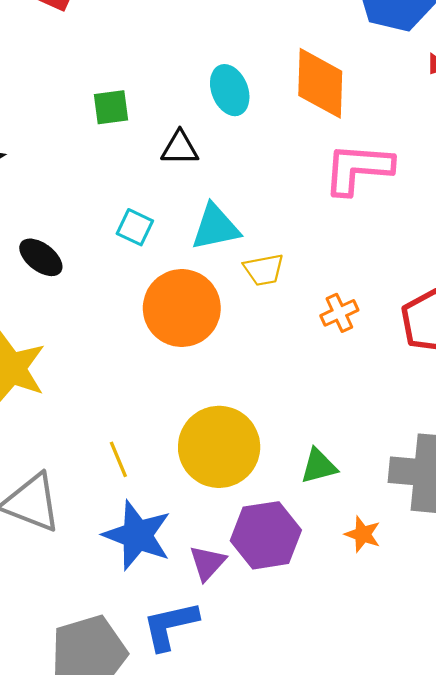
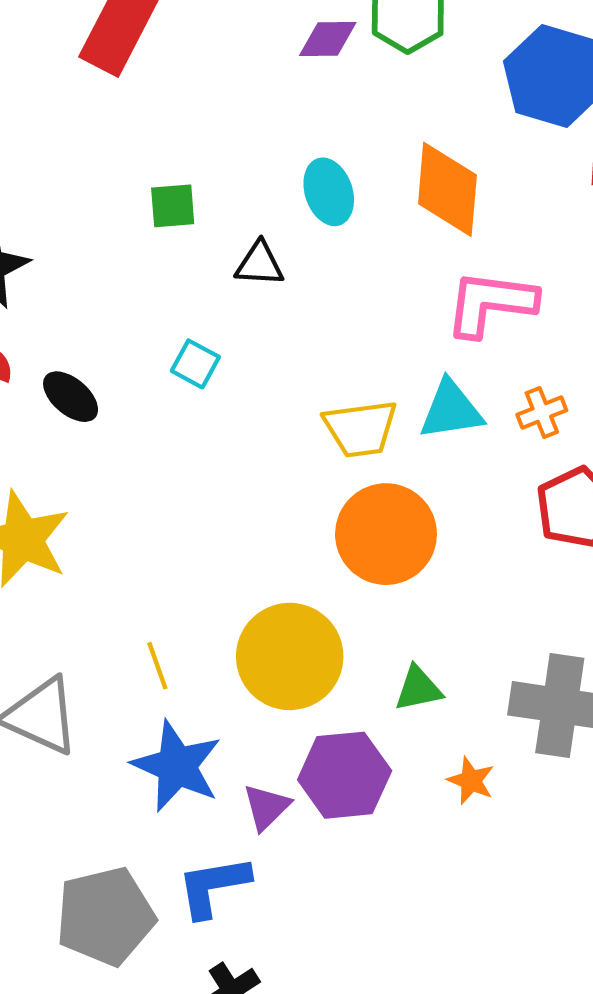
cyan triangle: (216, 227) -> (451, 410), moved
yellow trapezoid: (264, 270) -> (361, 429), size x1.4
orange circle: (182, 308) -> (386, 534), moved
orange cross: (339, 313) -> (542, 413), moved

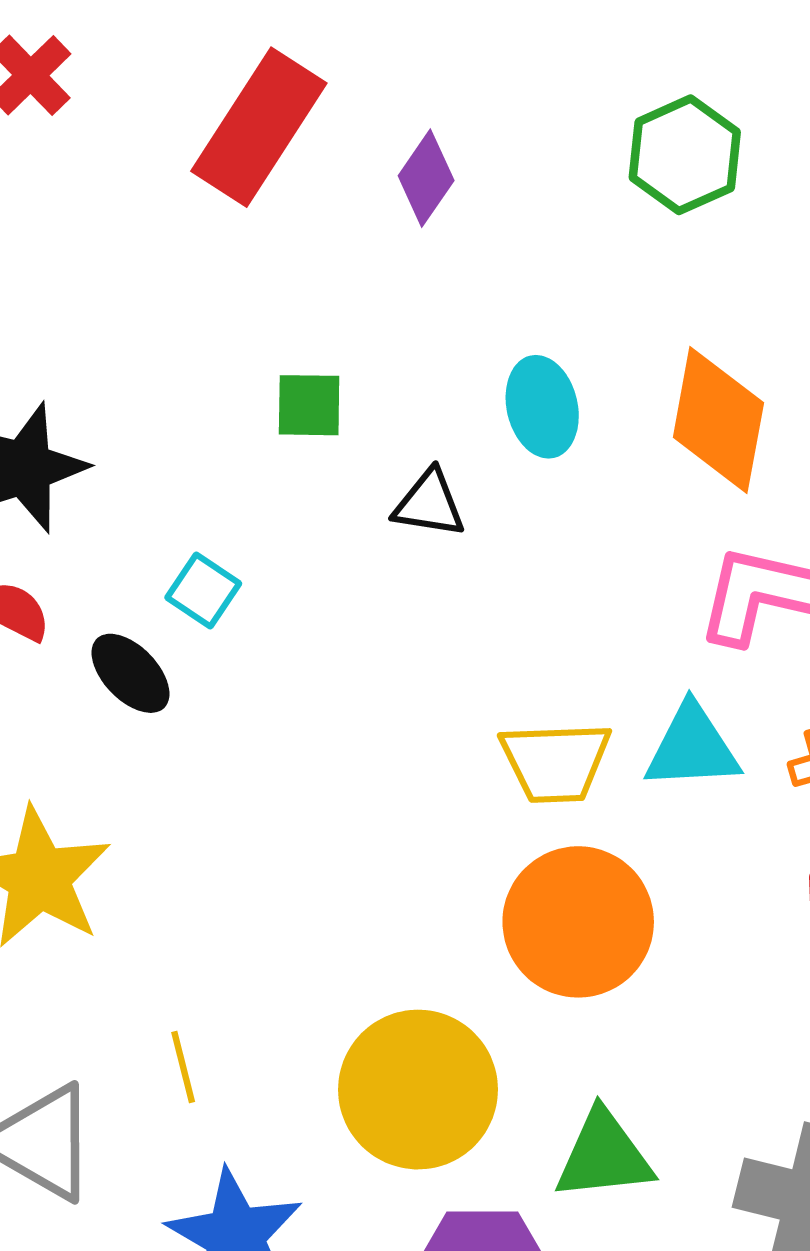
purple diamond: (328, 39) -> (426, 178), moved, turned -60
cyan square: (195, 364) -> (203, 590), moved
yellow line: (157, 666) -> (183, 1067), moved
green triangle: (418, 689) -> (604, 1155), size x1.4

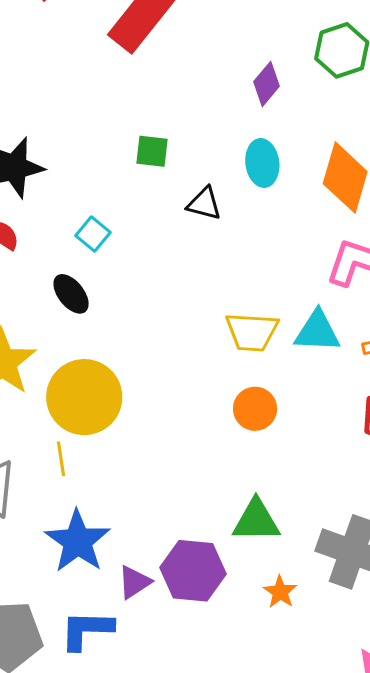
purple diamond: (426, 178) -> (266, 84), moved
black ellipse: (130, 673) -> (71, 294), moved
orange circle: (578, 922) -> (255, 409), size x0.6
yellow circle: (418, 1090) -> (84, 397), moved

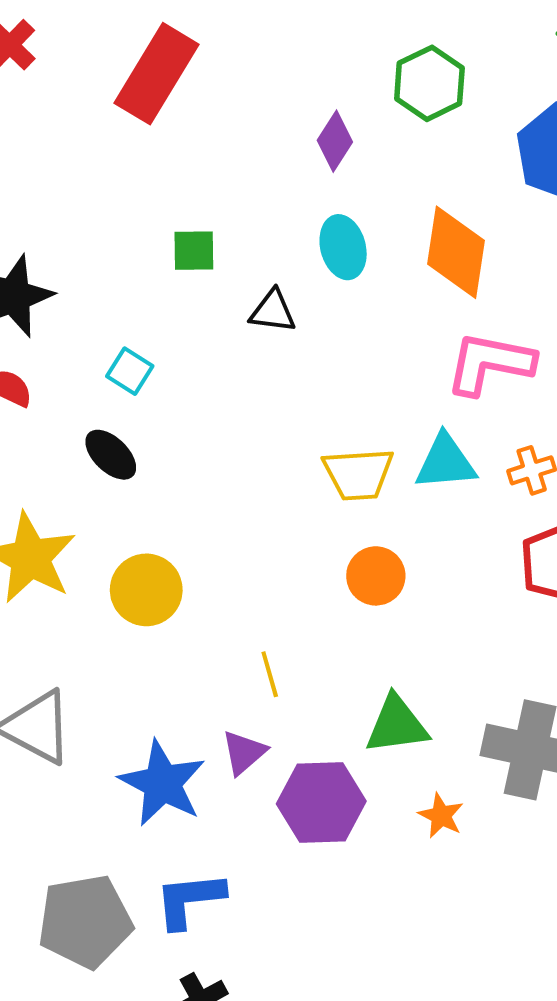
yellow circle: (84, 397) -> (146, 590), size x0.7
yellow line: (61, 459) -> (270, 674), moved
purple triangle: (134, 582) -> (244, 753), moved

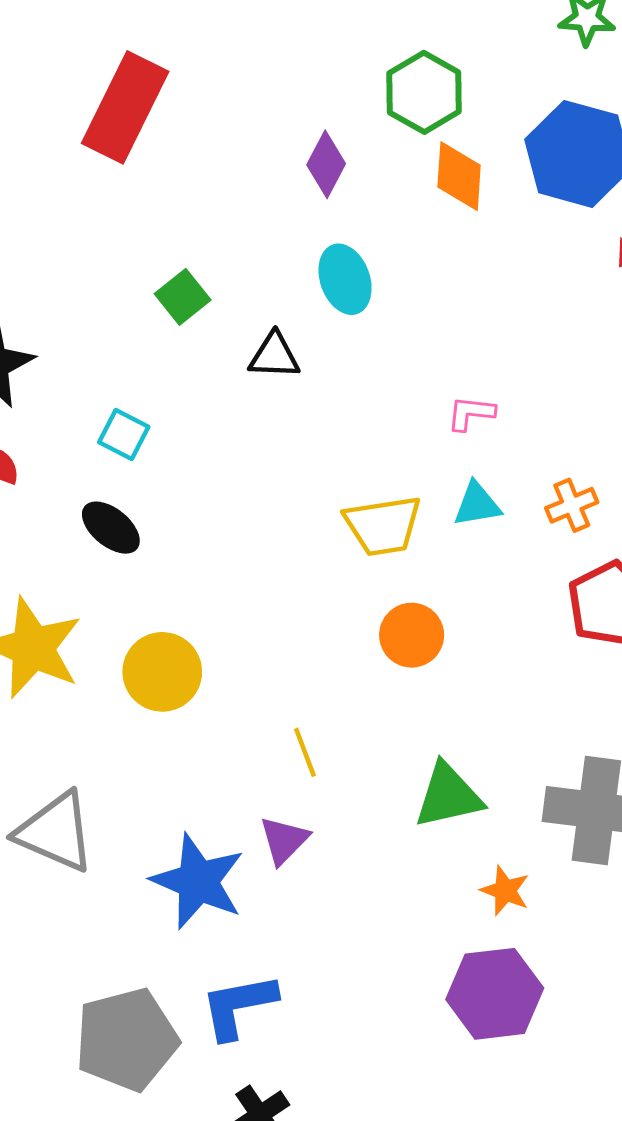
green square: (194, 251) -> (183, 297), turned -33
orange diamond: (456, 252) -> (459, 176), moved, size x0.7
pink L-shape: (490, 363) -> (471, 413), moved, size x0.5
cyan triangle: (445, 462) -> (477, 504), size x0.7
purple hexagon: (321, 803) -> (495, 994), moved

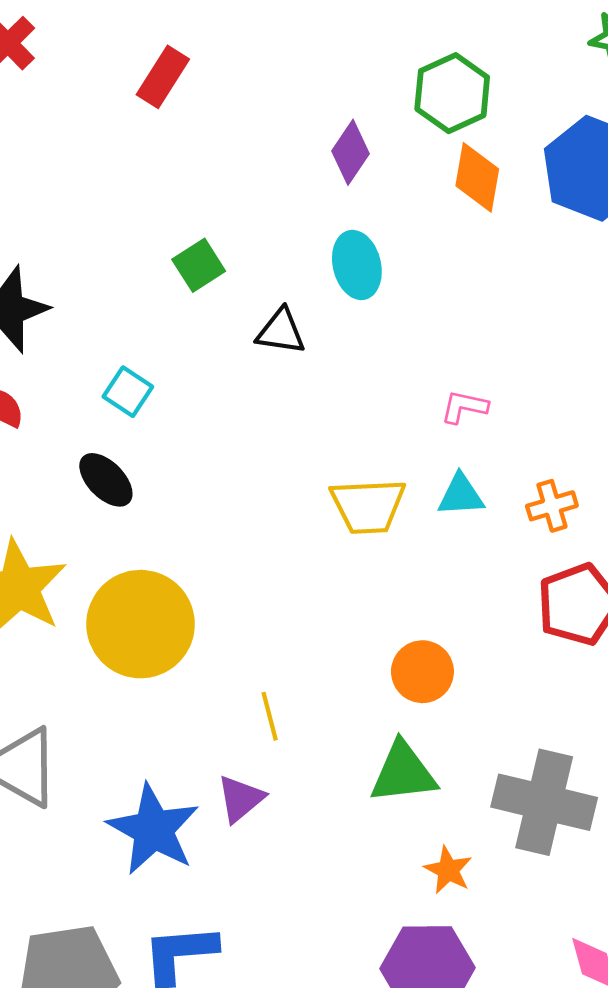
red rectangle: (125, 107) -> (163, 77), size x0.6
orange circle: (412, 635) -> (422, 672), moved
yellow circle: (162, 672) -> (141, 624), size x1.4

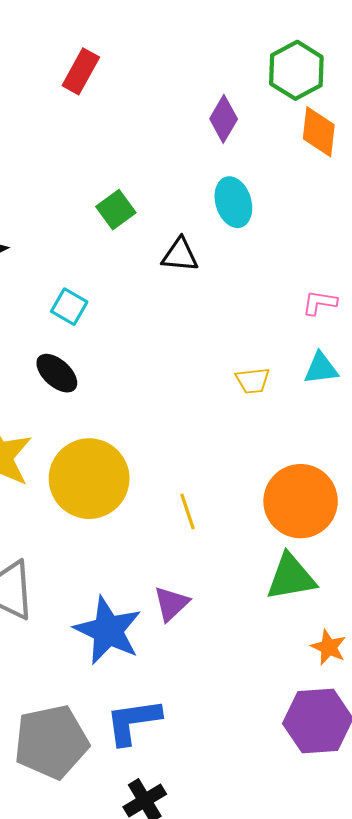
yellow trapezoid: (368, 506) -> (253, 381), size x0.6
orange circle: (422, 672) -> (301, 501), size x1.6
yellow line: (270, 716) -> (188, 512), moved

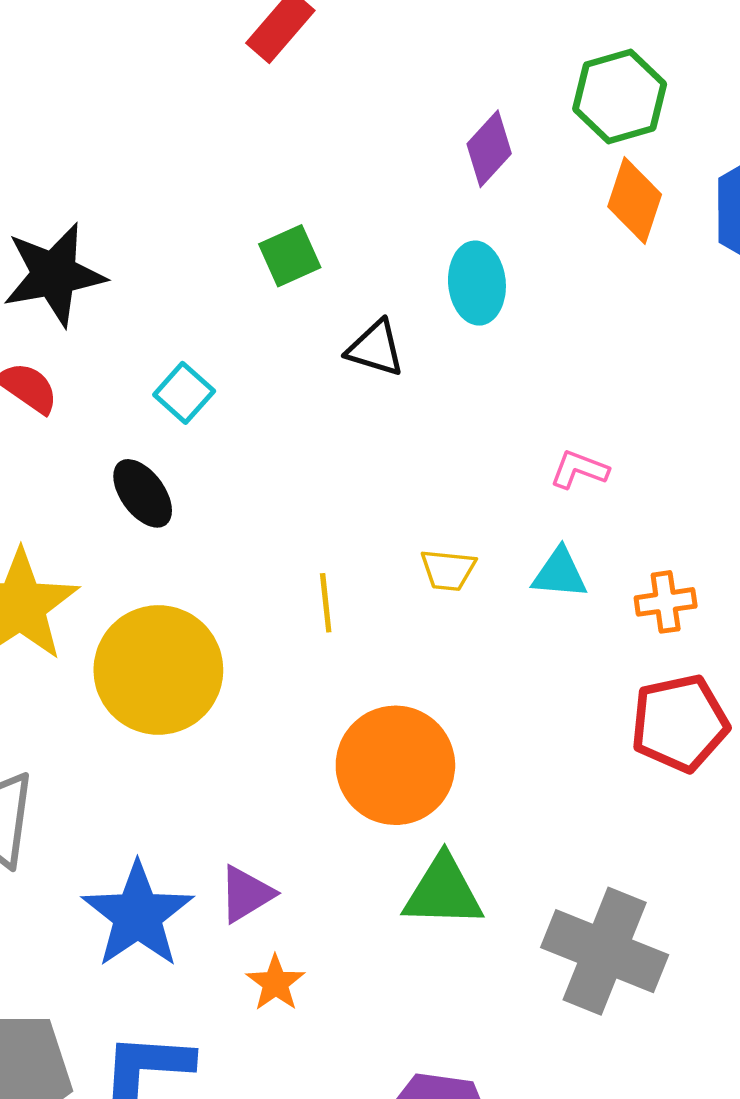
orange circle: (301, 501) -> (395, 765), moved
yellow line: (188, 512) -> (326, 603), moved
orange star: (329, 647) -> (275, 983), moved

